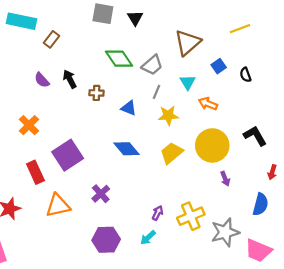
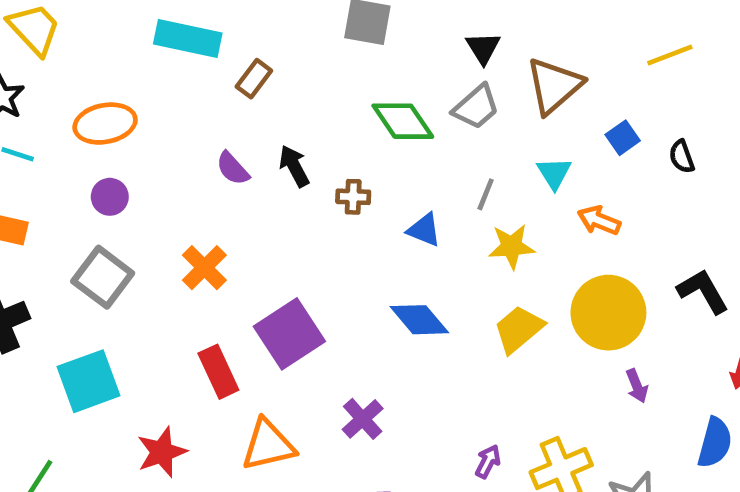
black triangle: (135, 18) -> (483, 48), moved
gray trapezoid: (152, 65) -> (476, 107), moved

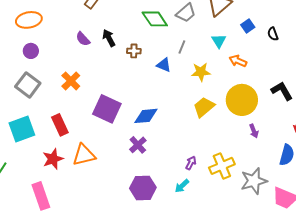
gray line: (486, 194) -> (182, 47), moved
blue diamond: (419, 320) -> (146, 116), moved, turned -55
purple square: (289, 334) -> (107, 109), turned -32
red rectangle: (218, 372) -> (60, 125), moved
orange triangle: (268, 445) -> (84, 155), moved

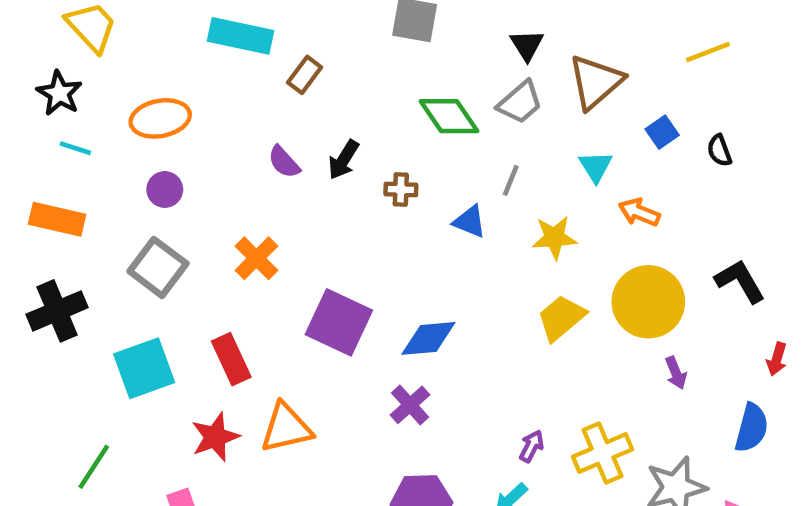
black arrow: (109, 38) -> (344, 160), turned -120

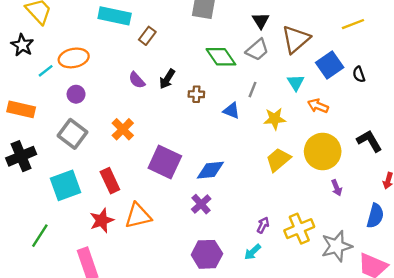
blue square: (662, 132) -> (330, 65), size x1.6
cyan line: (75, 148) -> (46, 71), moved, turned -56

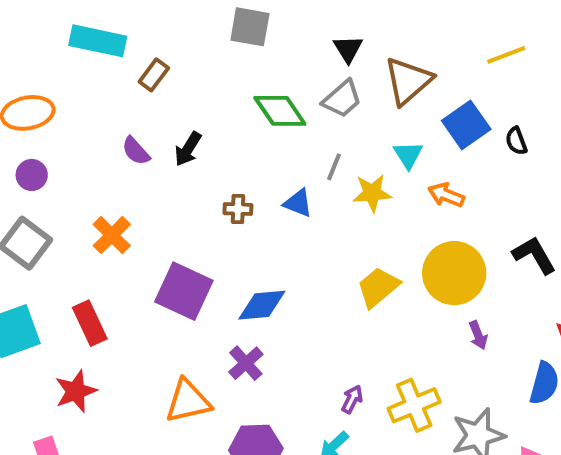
brown cross: (196, 94) -> (238, 209), moved
yellow star: (275, 119) -> (372, 193), moved
orange triangle: (138, 216) -> (188, 401), moved

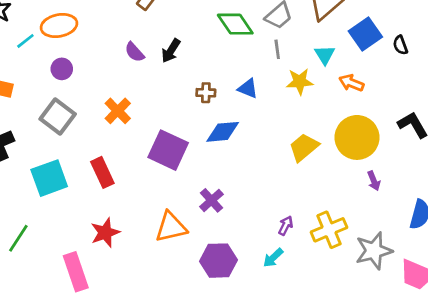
gray line: (334, 167) -> (277, 49), moved, turned -30
blue diamond: (262, 305) -> (223, 132), moved
red star: (76, 391) -> (105, 233), moved

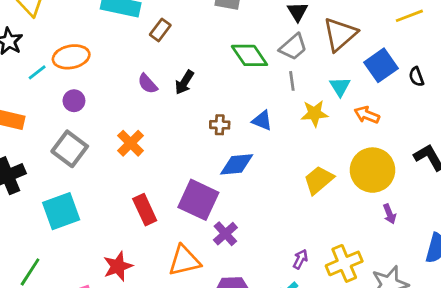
purple square: (168, 150) -> (198, 200), moved
red rectangle: (102, 172) -> (145, 210), moved

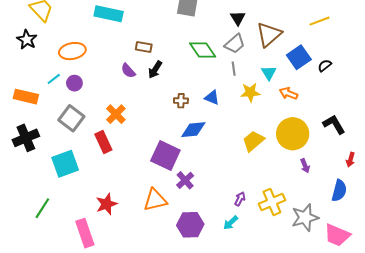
brown rectangle: (160, 30) -> (144, 47), moved, turned 63
cyan line: (37, 72) -> (54, 79), moved
black semicircle: (416, 77) -> (325, 66), turned 72
red rectangle: (145, 210) -> (103, 142), moved

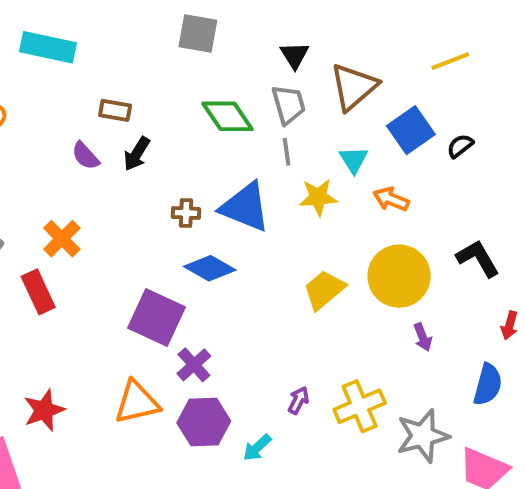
gray trapezoid: (235, 44) -> (289, 105), turned -65
blue triangle: (212, 98) -> (245, 207), size x1.8
blue diamond: (193, 130) -> (210, 268), turned 35
cyan arrow: (231, 223) -> (257, 448), moved
purple hexagon: (190, 225) -> (204, 422), moved

